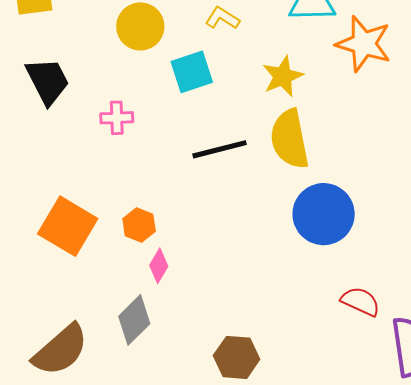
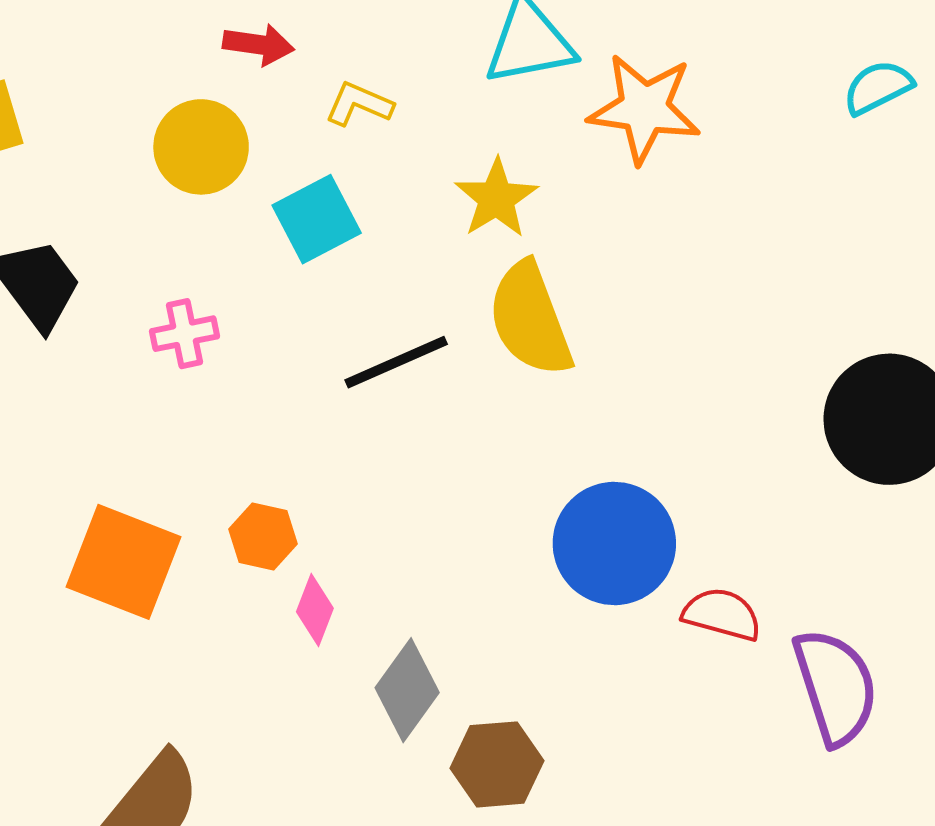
blue circle: (324, 214) -> (614, 543), moved
gray diamond: (134, 320) -> (407, 690), moved

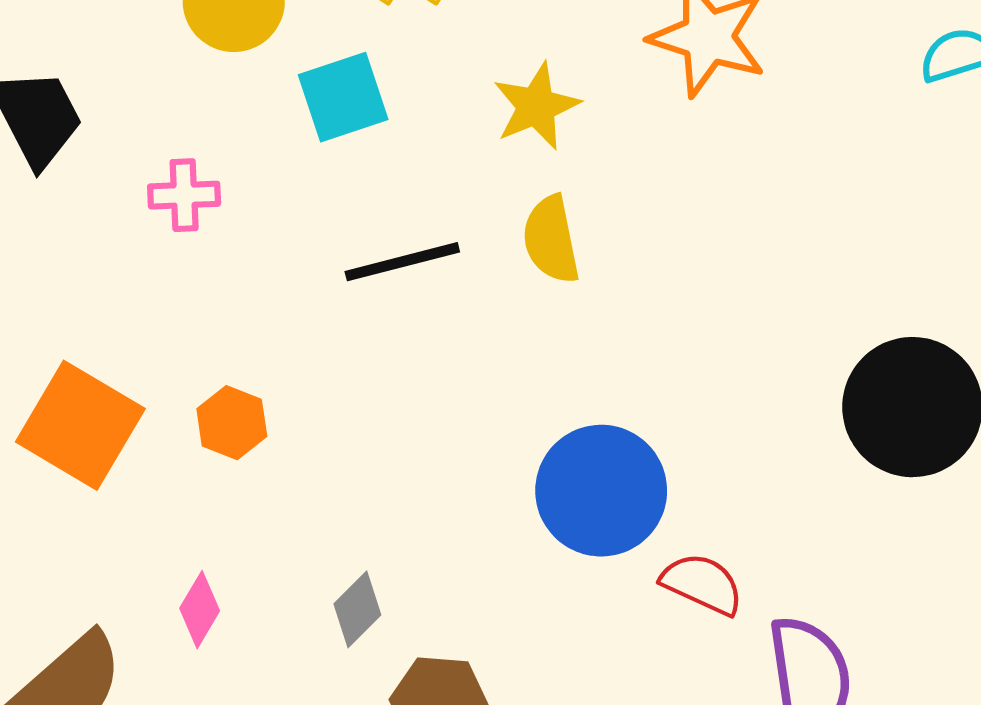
yellow semicircle: (530, 319) -> (551, 240), size x0.7
pink diamond: (315, 610) -> (200, 610), moved
gray diamond: (407, 690) -> (357, 609), size x0.7

